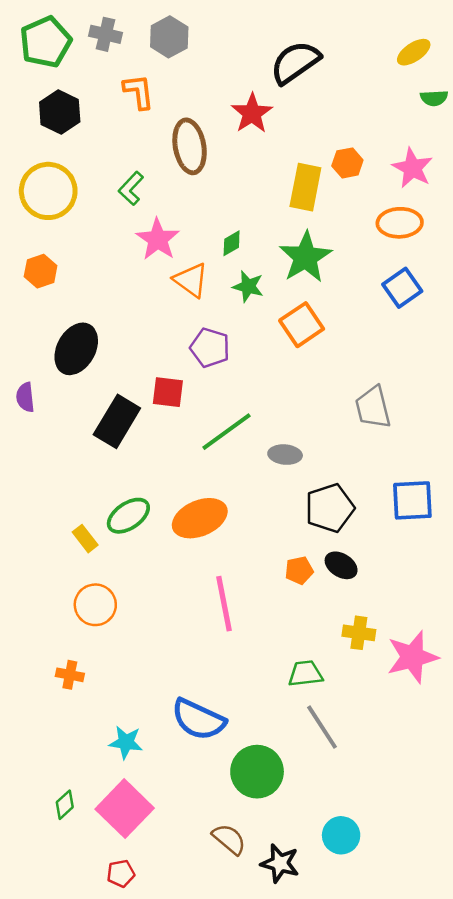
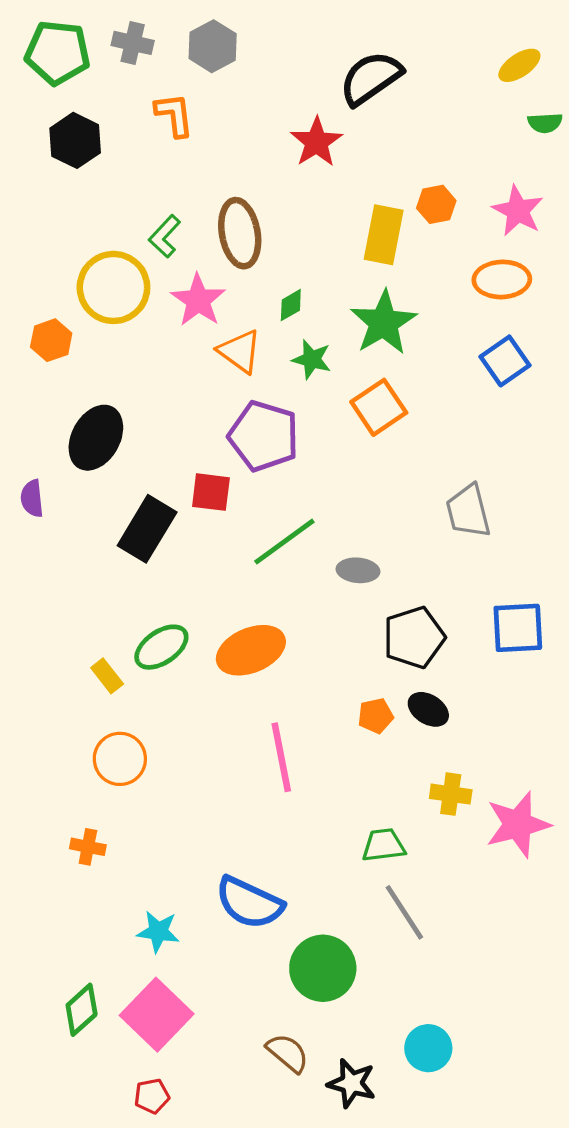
green pentagon: (46, 42) -> (58, 53), turned 30
brown ellipse: (190, 146) -> (240, 233), moved
yellow circle: (48, 191) -> (113, 287), moved
purple pentagon: (210, 348) -> (264, 436), size x1.4
green diamond: (65, 805) -> (82, 1010), size x1.4

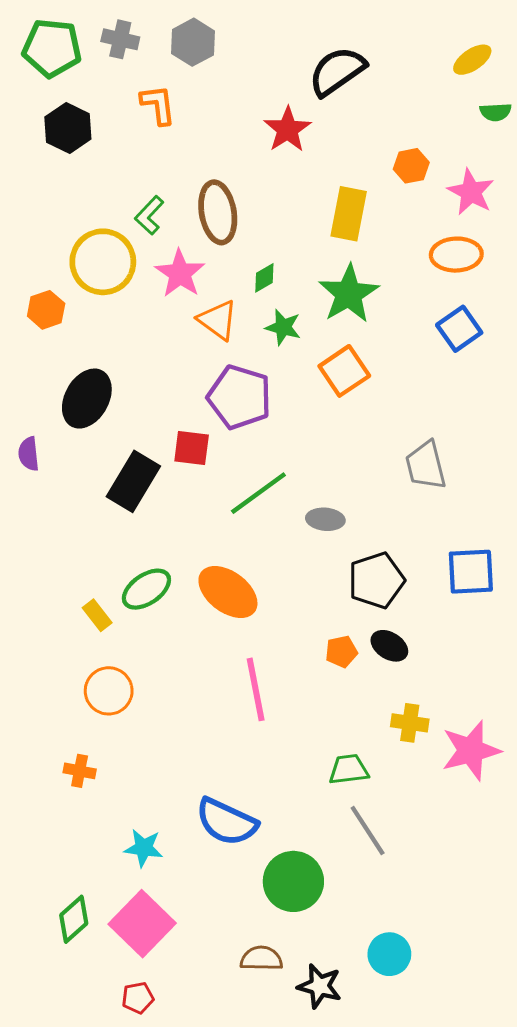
orange hexagon: (436, 204) -> (411, 166), moved
orange ellipse: (251, 650) -> (228, 592), turned 60
brown semicircle: (288, 1053) -> (261, 959), turned -39

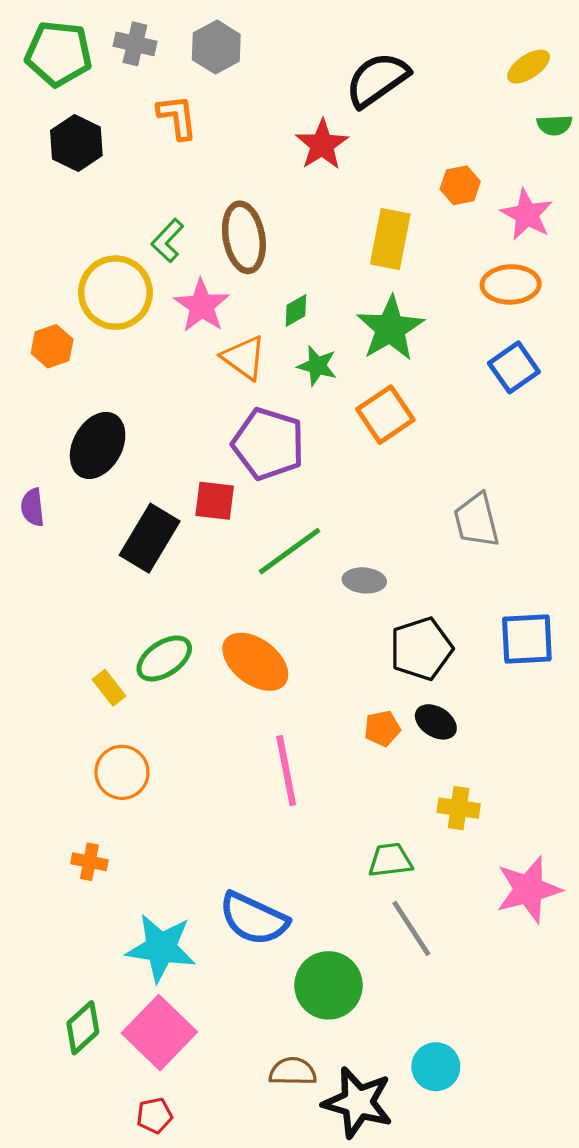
pink star: (471, 751) -> (529, 889), moved
cyan star: (144, 848) -> (161, 948), size x1.6
black star: (320, 986) -> (358, 1102), size x1.4

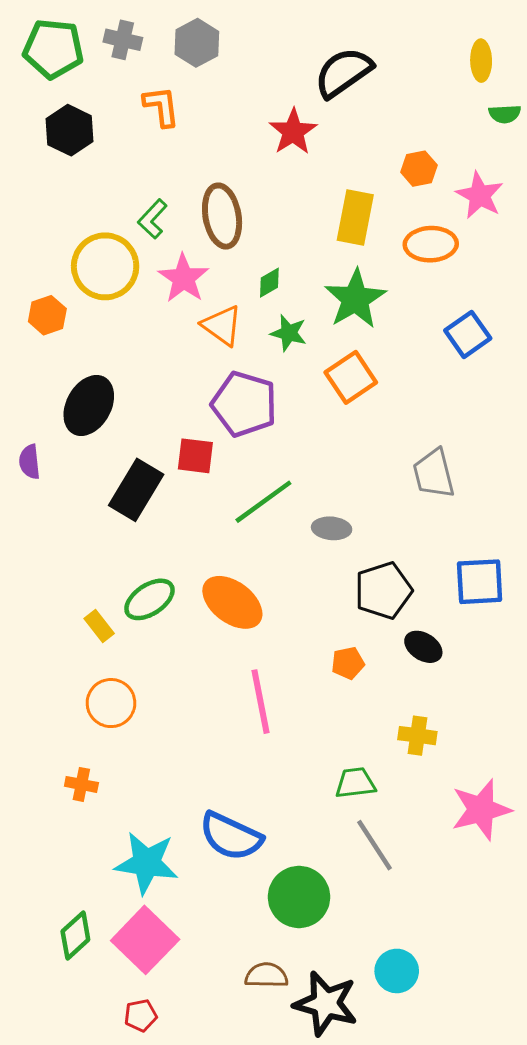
yellow ellipse: (529, 67) -> (481, 61), turned -57
orange ellipse: (511, 284) -> (431, 244), moved
black ellipse: (436, 722) -> (423, 647), moved

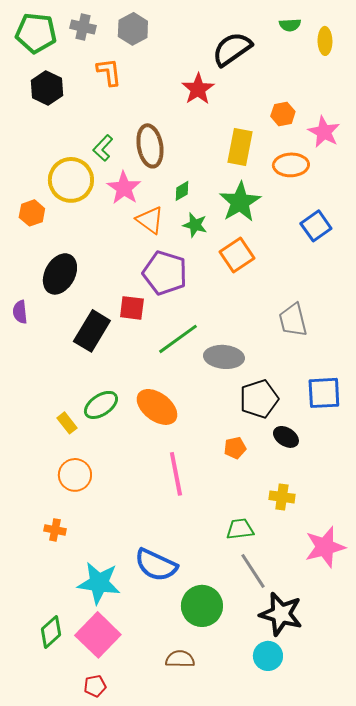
green semicircle: (505, 114) -> (290, 25), moved
gray ellipse: (332, 528) -> (224, 357), size x1.5
black star: (326, 1004) -> (281, 614), moved

